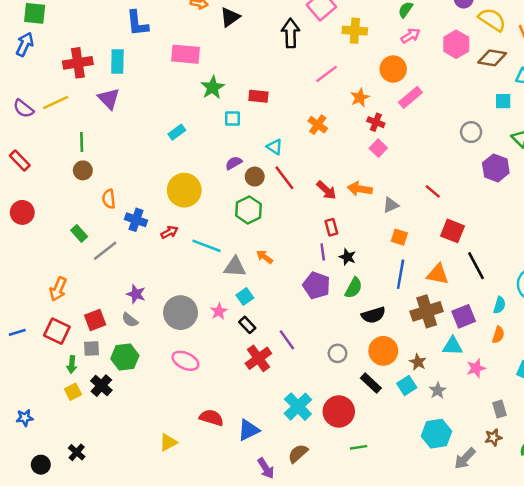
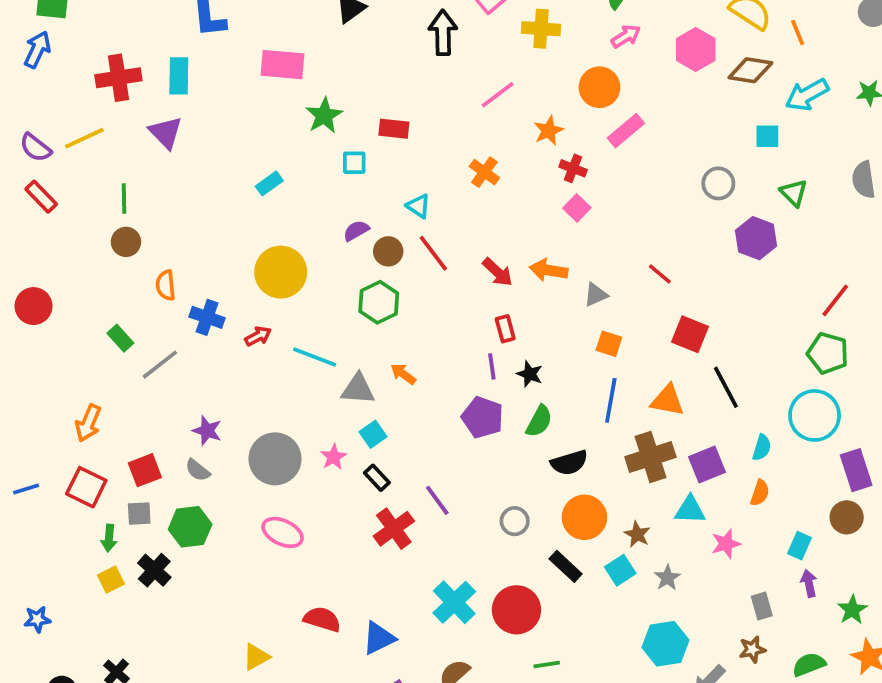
red rectangle: (20, 160) -> (41, 197), moved

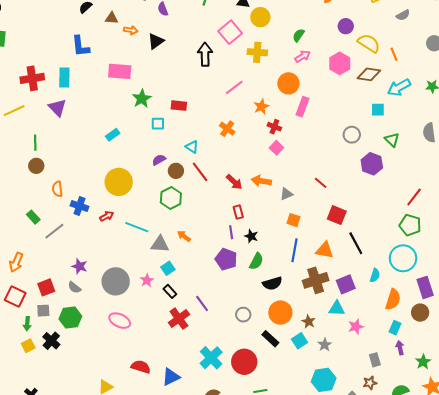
pink rectangle: (626, 131) -> (303, 107), turned -30
orange semicircle: (760, 493) -> (393, 299), moved, size x1.5

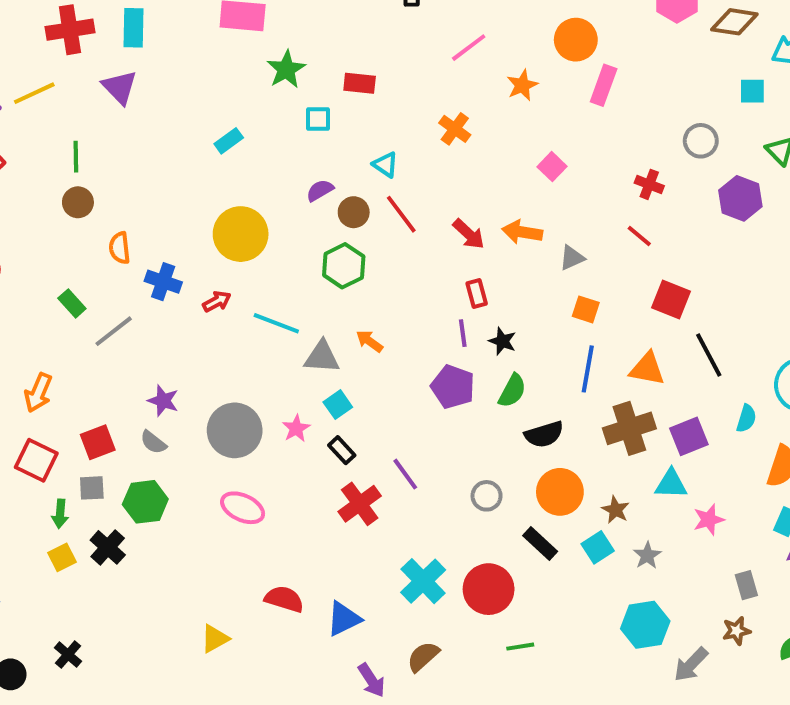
red cross: (274, 127) -> (649, 184), moved

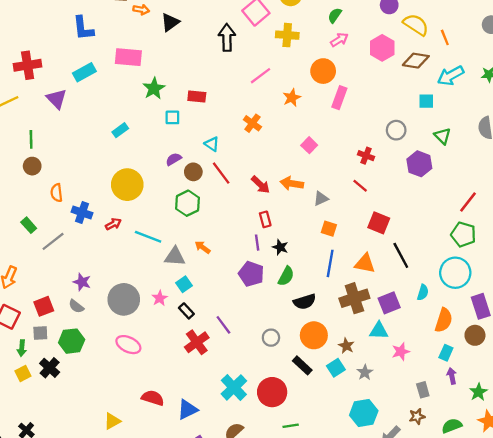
cyan rectangle: (133, 28) -> (84, 72), moved, turned 60

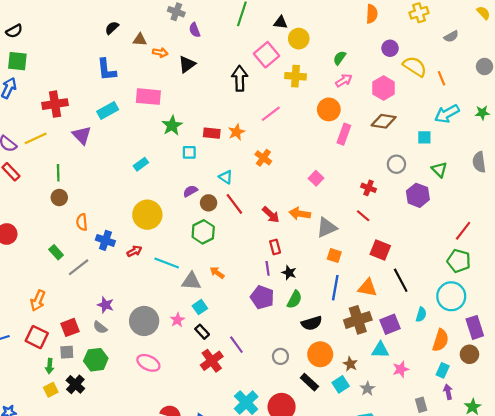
brown diamond: (416, 61) -> (384, 121), moved
orange star: (292, 98) -> (236, 132), moved
gray triangle: (321, 199) -> (327, 228), size x1.5

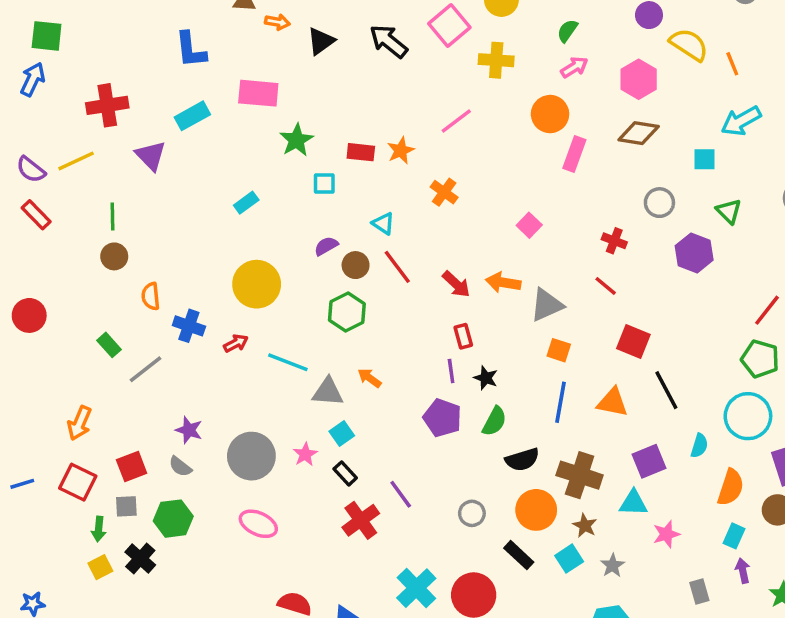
black arrow: (240, 78) -> (389, 41), moved, turned -50
brown cross: (358, 320) -> (580, 475), moved, turned 36

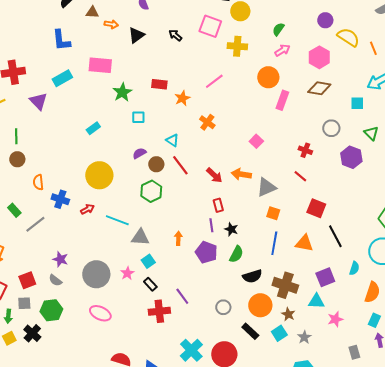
pink square: (449, 25) -> (210, 26), turned -30
black arrow: (389, 41) -> (175, 35), size x0.6
red rectangle: (361, 152) -> (159, 84), moved
orange arrow: (369, 378) -> (178, 238), moved, turned 56
red cross: (361, 520) -> (159, 311), turned 30

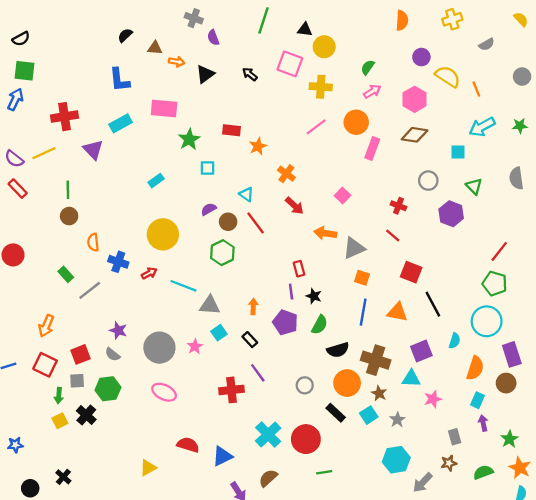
pink line: (214, 81) -> (316, 127), moved
red arrow: (214, 175) -> (294, 206), moved
black rectangle: (150, 284) -> (250, 340), moved

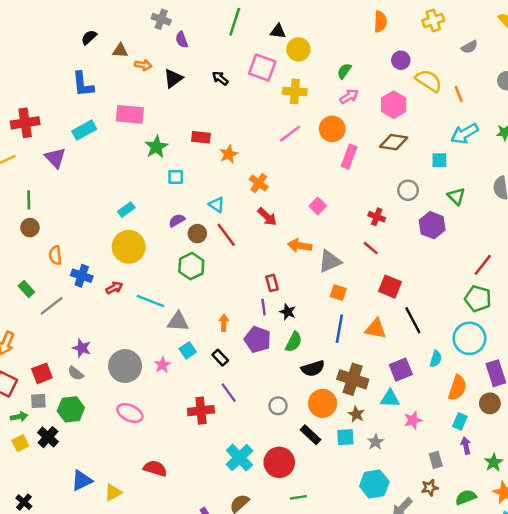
cyan rectangle: (156, 181) -> (126, 210), moved
green arrow: (59, 396) -> (19, 417), turned -105
cyan square: (369, 415) -> (345, 437), turned 30
blue triangle: (222, 456) -> (82, 480), moved

